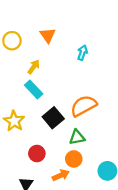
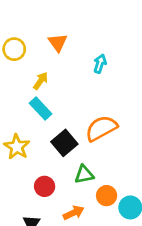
green triangle: (77, 137) -> (84, 174), moved
orange circle: (74, 159) -> (107, 196), moved

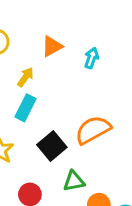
orange triangle: (58, 43) -> (52, 46), moved, turned 36
cyan rectangle: (41, 109) -> (26, 108), turned 70

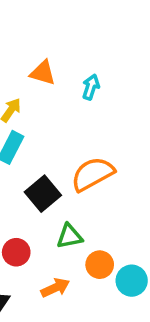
orange triangle: (52, 46) -> (43, 73), turned 45

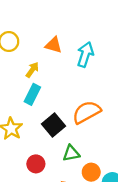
cyan arrow: (91, 87) -> (85, 54), size x1.5

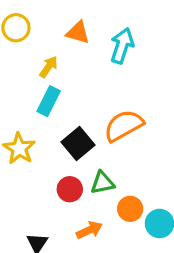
red circle: (36, 164) -> (70, 189), moved

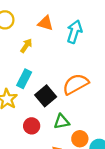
cyan rectangle: (49, 101) -> (24, 79), moved
red circle: (70, 189) -> (32, 126), moved

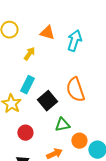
orange semicircle: (76, 84) -> (75, 90), turned -80
red circle: (32, 126) -> (25, 133), moved

